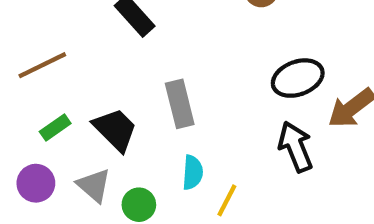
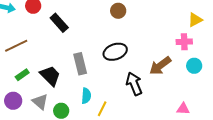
black ellipse: (298, 78) -> (115, 52), moved

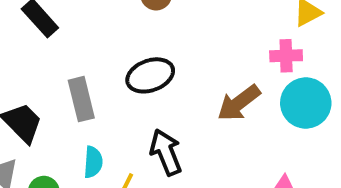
cyan circle: (194, 66) -> (306, 103), size x1.6
black arrow: (134, 84) -> (166, 152), moved

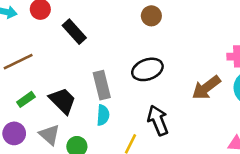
cyan semicircle: (93, 162) -> (103, 115), moved

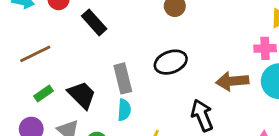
brown arrow: (206, 88) -> (232, 81), turned 32
black arrow: (158, 120) -> (202, 115), moved

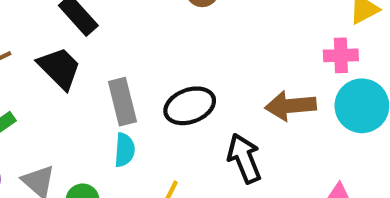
black ellipse: (171, 62) -> (190, 106), moved
black trapezoid: (82, 95) -> (59, 68), moved

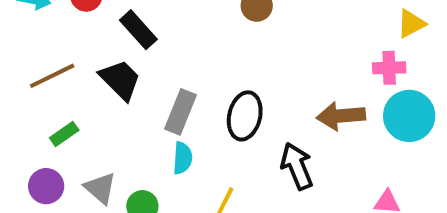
gray rectangle: (122, 102) -> (180, 112), turned 36
black ellipse: (190, 106) -> (245, 116), turned -57

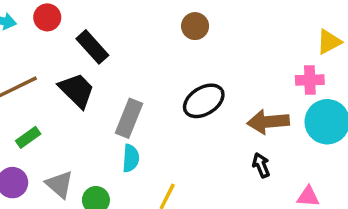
black ellipse: (245, 116) -> (204, 101), moved, turned 45
black arrow: (297, 166) -> (261, 165), moved, size x0.6

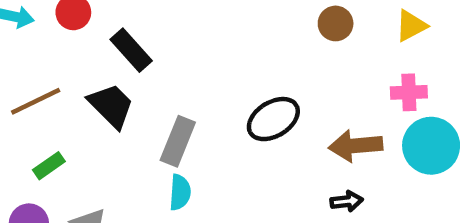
brown circle: (195, 26) -> (336, 23), moved
yellow triangle: (329, 42) -> (411, 26), moved
black arrow: (261, 165) -> (347, 201), turned 105

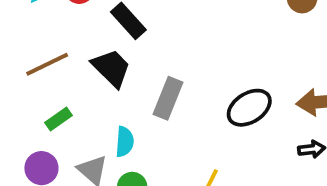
black ellipse: (273, 119) -> (249, 108), moved
cyan semicircle: (180, 192) -> (125, 142), moved

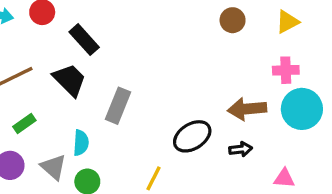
black ellipse: (249, 108) -> (192, 136), moved

